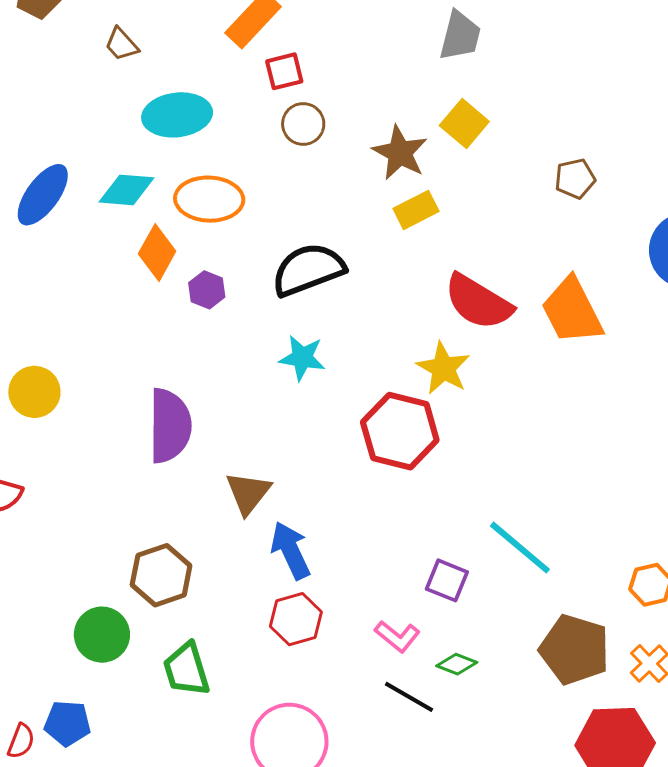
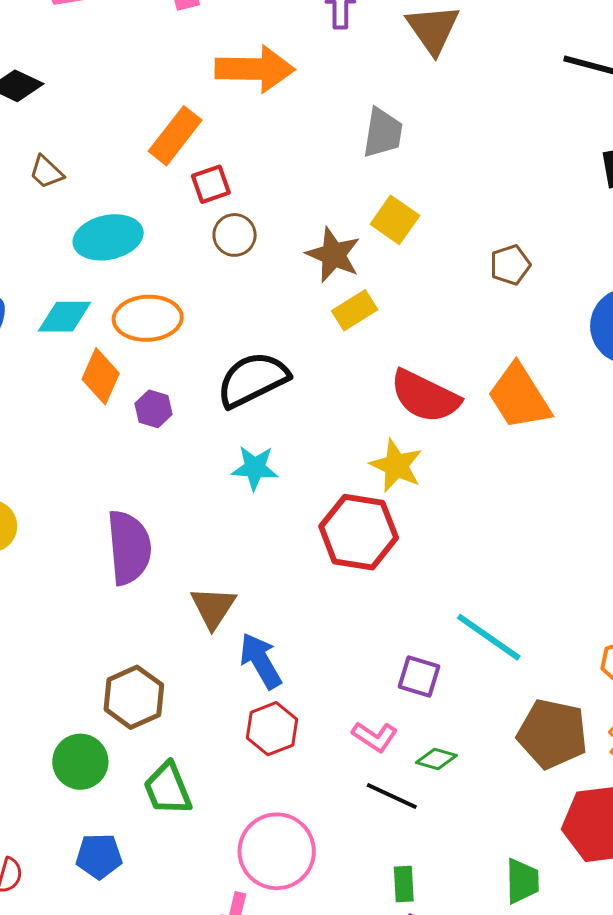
blue pentagon: (67, 723) -> (99, 856), moved

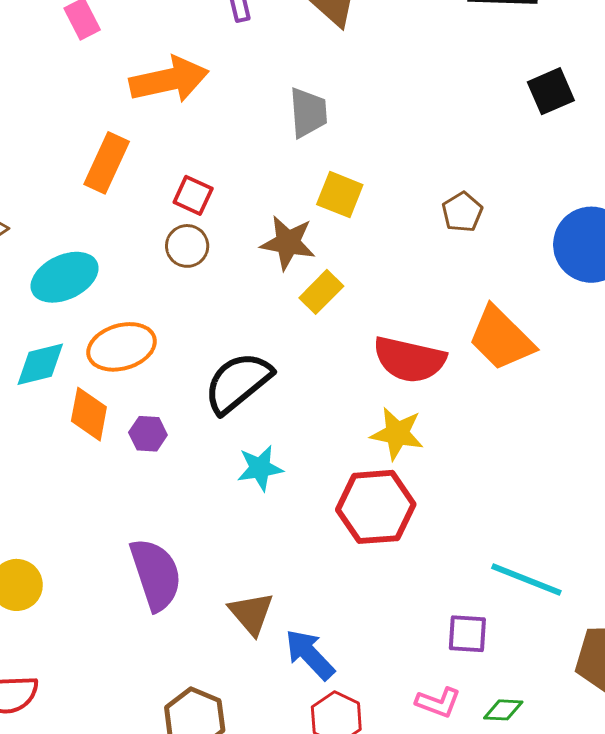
red square: (211, 184) -> (193, 195), moved, turned -33

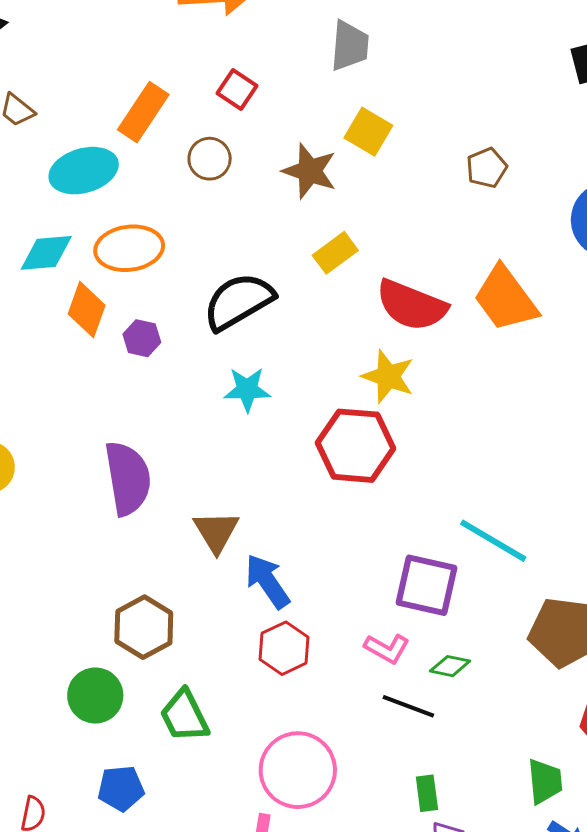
orange rectangle: (107, 163) -> (143, 112), moved
red square: (193, 195) -> (237, 89), moved
yellow rectangle: (321, 292) -> (335, 253), moved
purple square: (467, 634) -> (427, 585), size x1.5

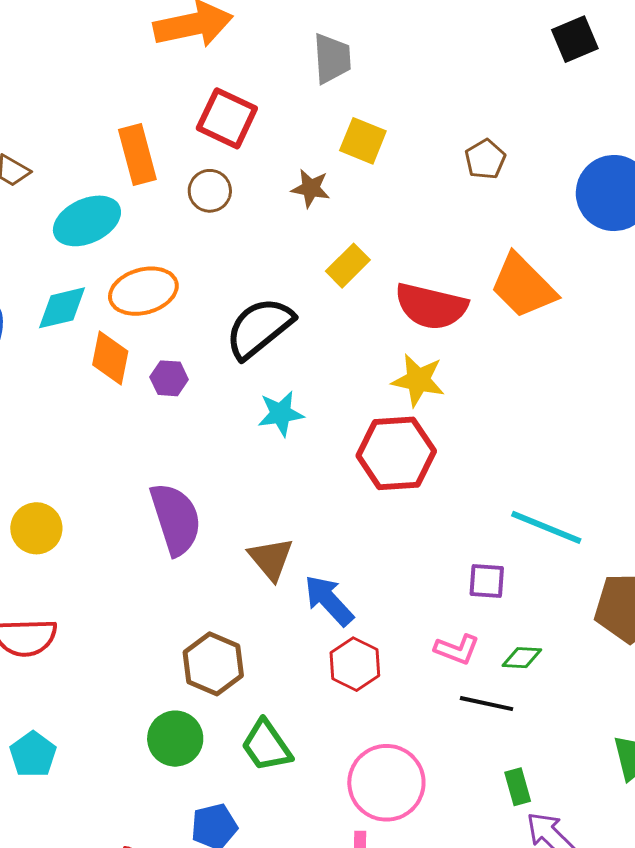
red square: (237, 89) -> (227, 118), size x1.5
orange rectangle: (143, 112) -> (137, 154), turned -40
brown star: (310, 171) -> (311, 188), size x0.7
purple square: (427, 585) -> (487, 581), size x0.6

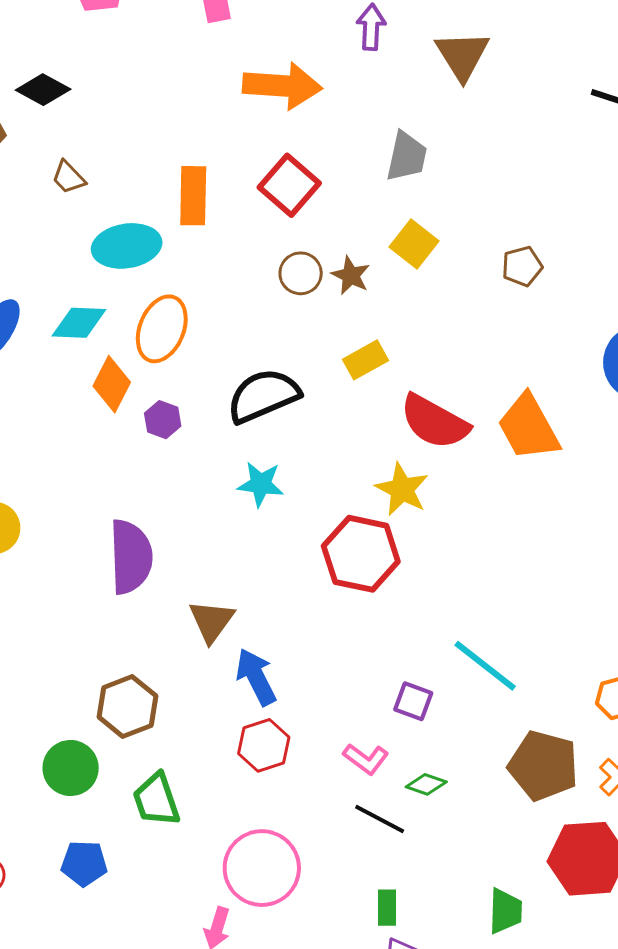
brown pentagon: (485, 159) -> (522, 266), moved
brown circle: (210, 191) -> (301, 273), moved
orange ellipse: (143, 291) -> (162, 329), turned -68

